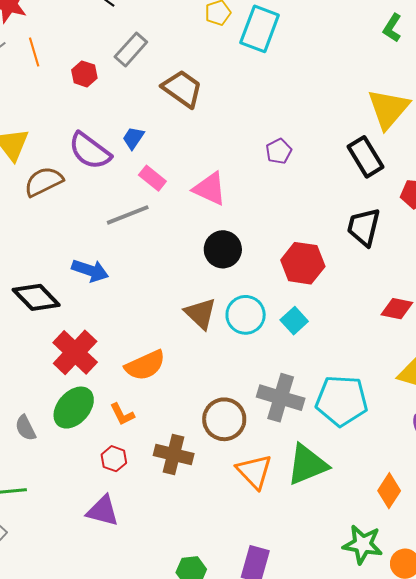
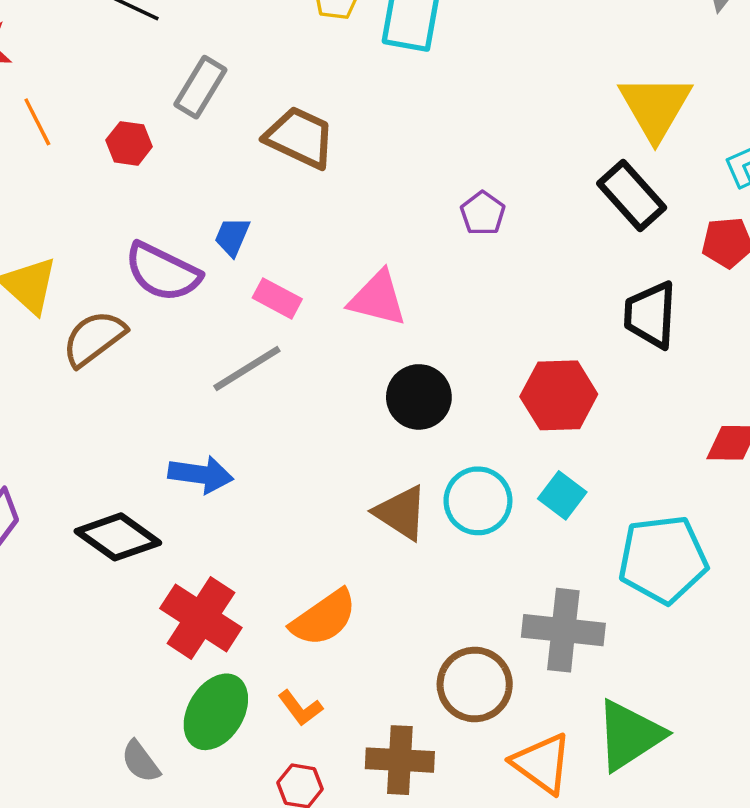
cyan pentagon: (342, 401) -> (663, 559), moved

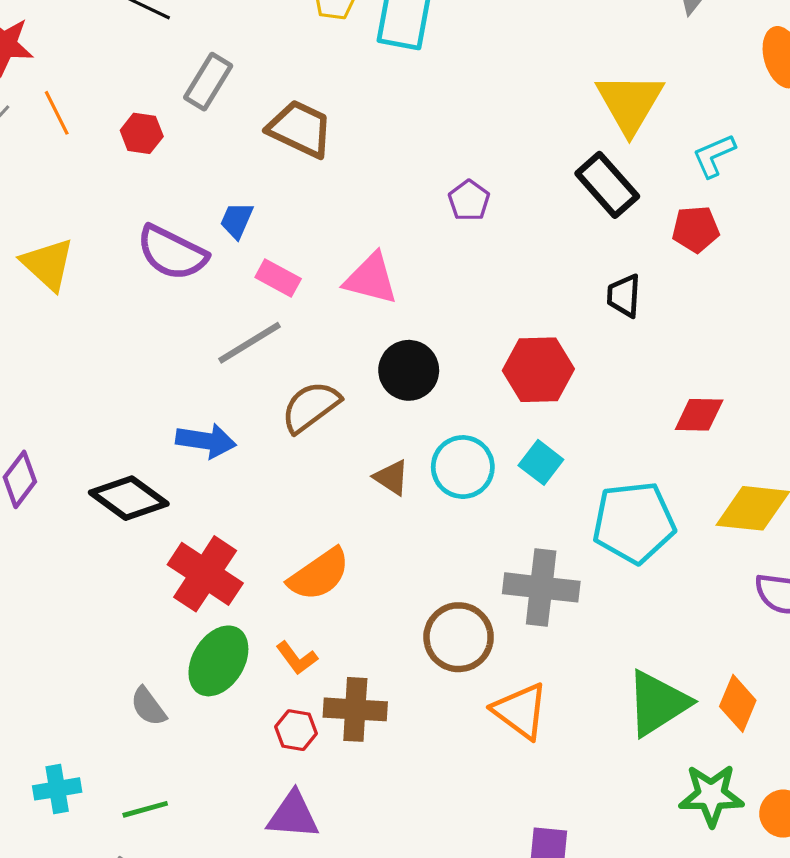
black trapezoid: (651, 315) -> (624, 296), size x0.7
brown semicircle: (94, 338) -> (311, 407), moved
brown triangle: (401, 513) -> (391, 477), size x0.7
green triangle: (629, 735) -> (658, 703), moved
brown cross: (400, 760) -> (355, 709), moved

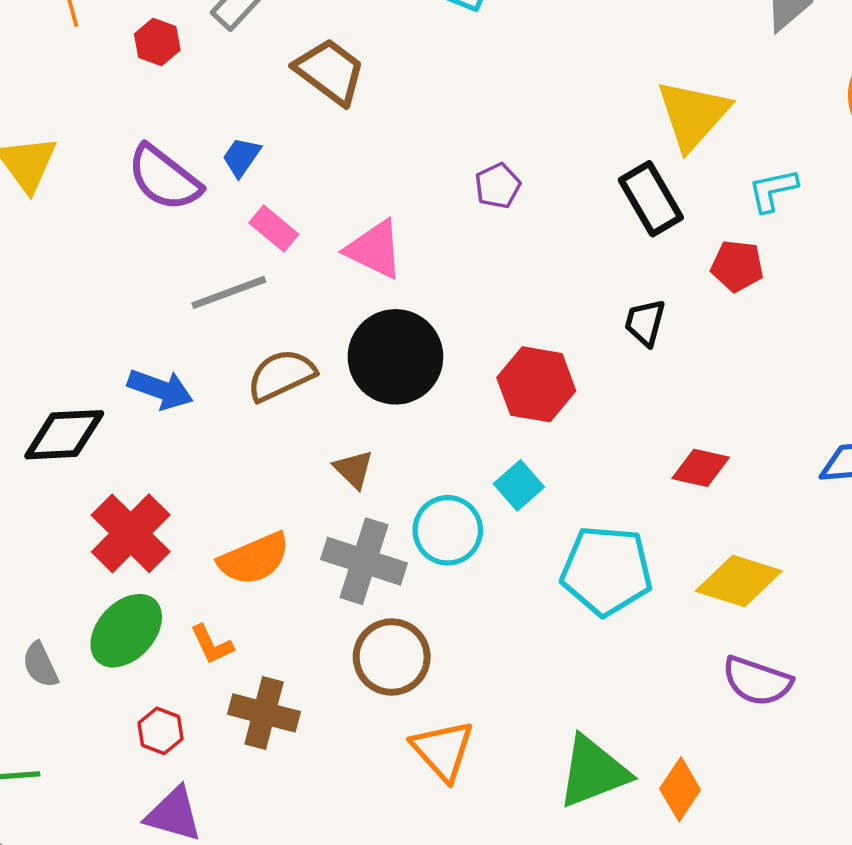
black circle: (409, 370) -> (395, 357), size x1.4
cyan circle: (463, 467) -> (448, 530), moved
black diamond: (129, 498) -> (64, 435), turned -50
gray cross: (541, 587) -> (364, 561), moved
red hexagon: (296, 730) -> (161, 731), moved

